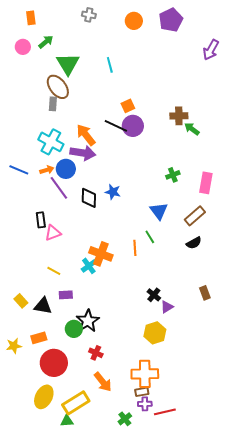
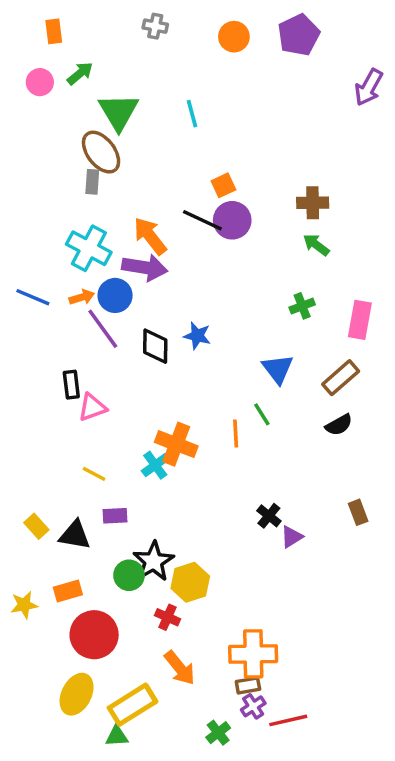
green arrow: (192, 129) -> (316, 245), moved
yellow hexagon: (155, 333) -> (190, 582), moved
purple cross: (145, 404) -> (253, 706), turned -32

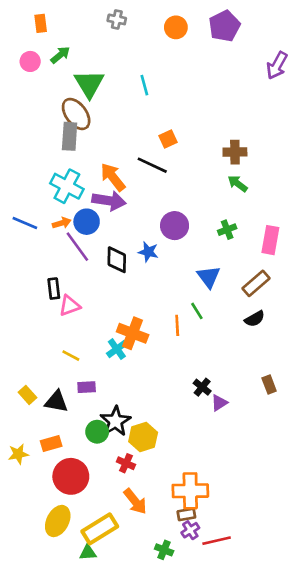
gray rectangle: (92, 182) -> (70, 136), size x1.5
purple circle: (232, 220) -> (175, 226), moved
green cross: (218, 733) -> (164, 550), turned -30

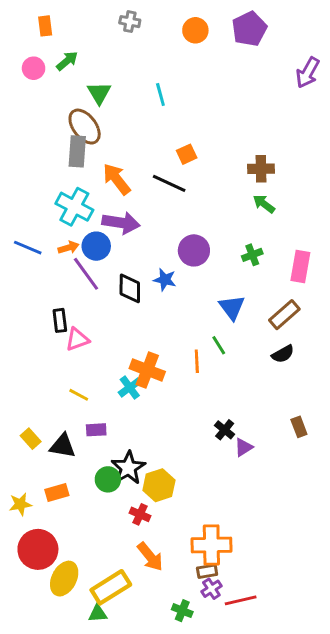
green triangle: (89, 84) -> (99, 93), size x0.7
orange arrow: (113, 177) -> (117, 179), moved
red circle: (71, 476) -> (38, 549), moved

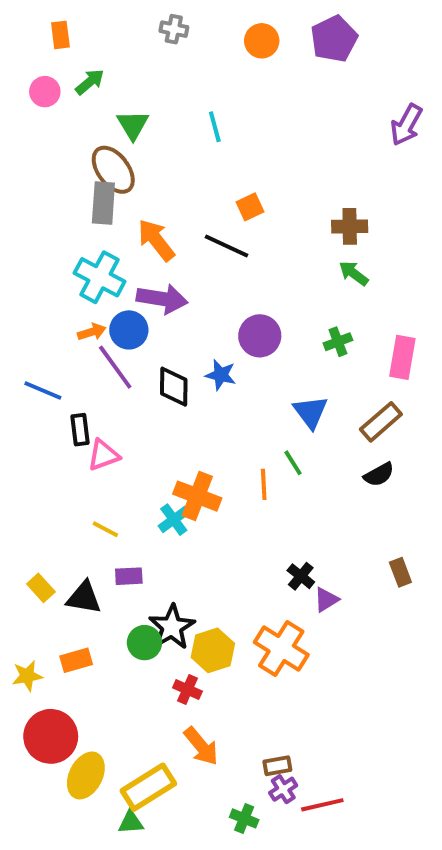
purple arrow: (308, 73) -> (406, 125), moved
blue line: (28, 248) -> (43, 391), moved
orange cross: (211, 545) -> (281, 648), moved, turned 33

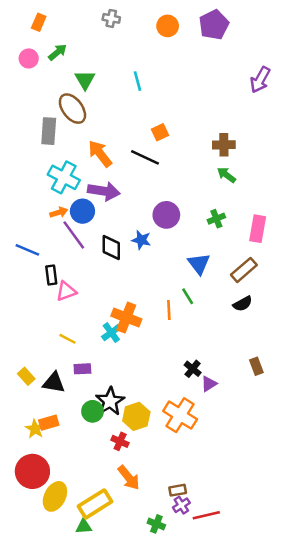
orange rectangle: (60, 35) -> (39, 22), turned 30
gray rectangle: (103, 203) -> (49, 131), moved
yellow star: (27, 676) -> (35, 429), moved, turned -30

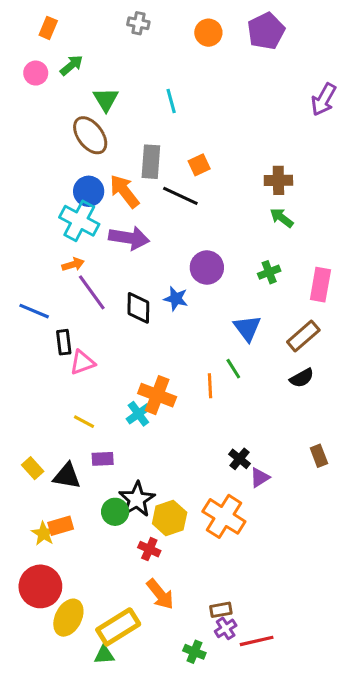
gray rectangle: (49, 131) -> (151, 162), moved
blue circle: (82, 211) -> (89, 191), moved

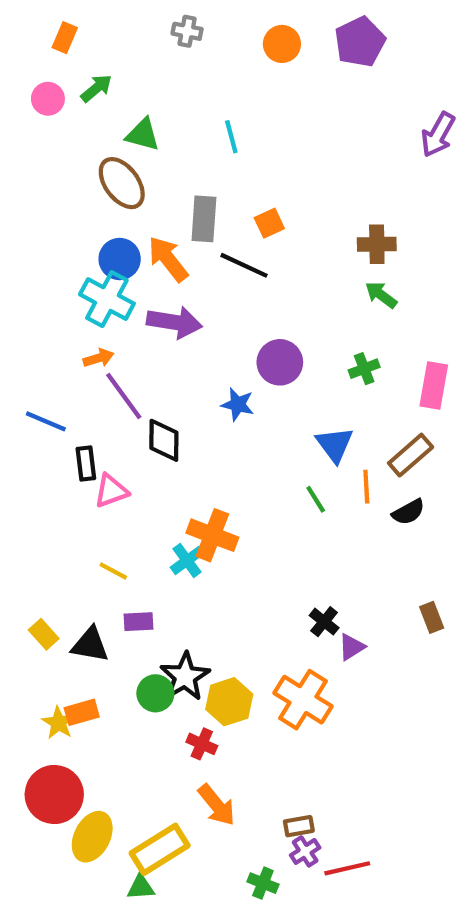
green triangle: (106, 99) -> (143, 135), turned -44
black diamond: (138, 308) -> (164, 440), moved
orange line: (210, 386) -> (366, 487), moved

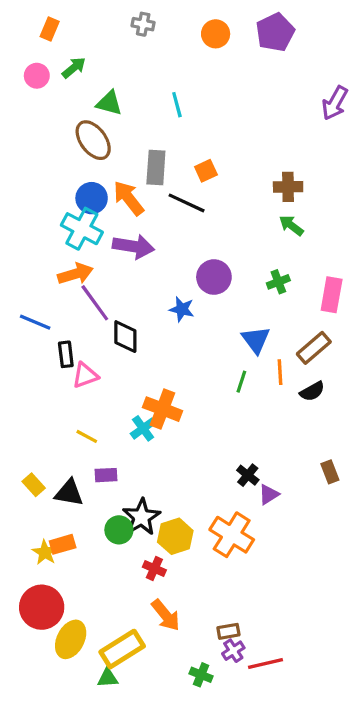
orange arrow: (99, 358) -> (75, 274), size x1.5
green line: (316, 499) -> (241, 382), turned 50

